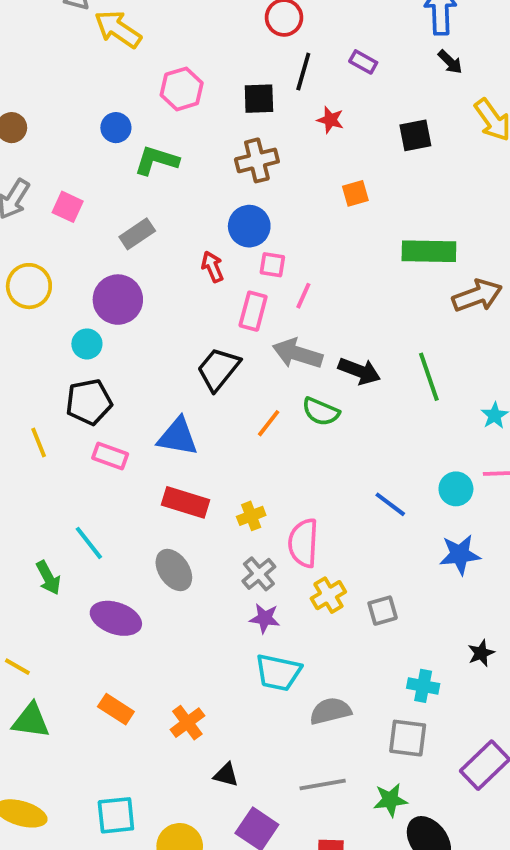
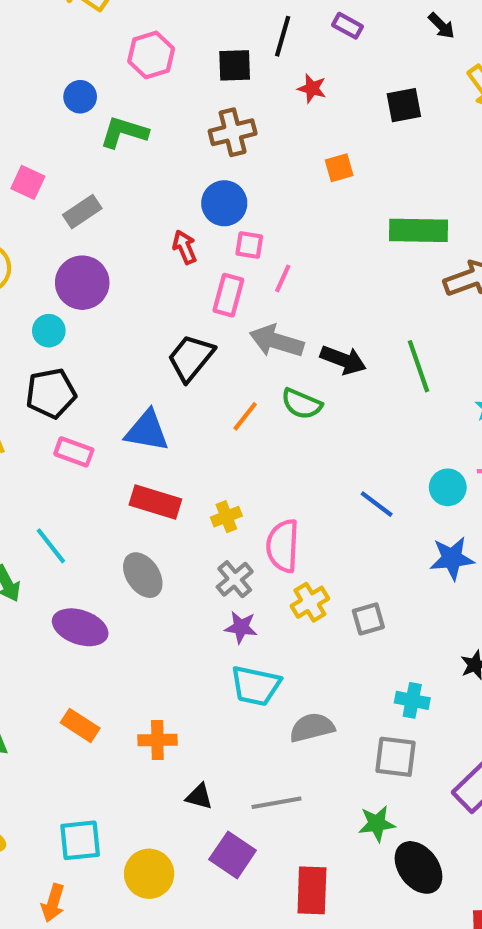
gray rectangle: (137, 234) -> (82, 212), moved
orange cross: (187, 723) -> (157, 740), turned 36
gray line: (323, 784) -> (276, 803), moved

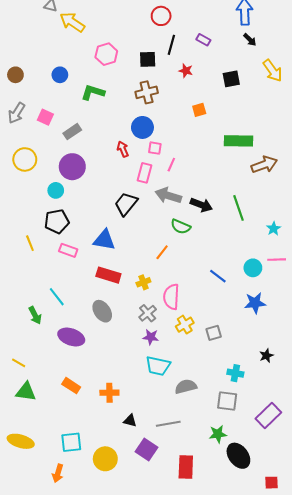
blue circle: (80, 97) -> (60, 75), moved
orange line: (245, 416) -> (162, 252), moved

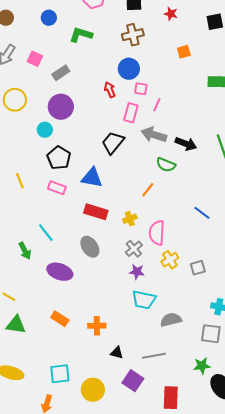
black pentagon: (57, 221) -> (59, 158), moved, turned -30

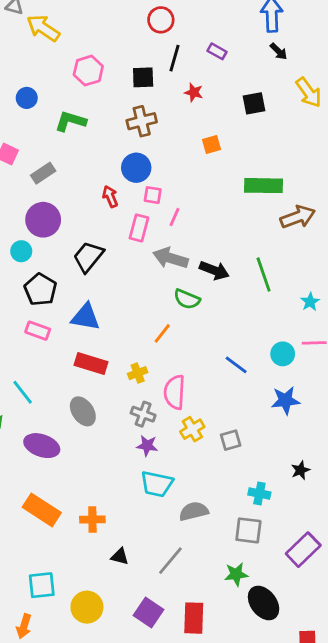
black trapezoid: (113, 143) -> (88, 257), moved
gray cross: (134, 249) -> (143, 414), turned -30
orange rectangle: (60, 319) -> (42, 510), size x1.5
gray line: (154, 356) -> (170, 561), turned -40
purple square: (133, 381) -> (149, 613), moved

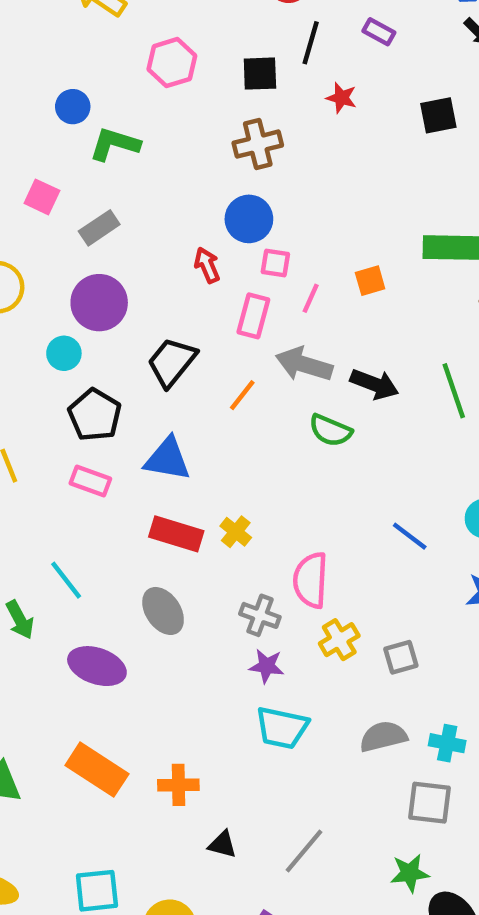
green L-shape: (71, 121) -> (115, 144), moved
orange square: (211, 144) -> (370, 281), moved
orange line: (162, 333) -> (242, 395), moved
yellow cross: (138, 373) -> (236, 532), moved, turned -30
gray semicircle: (194, 511) -> (383, 737), moved

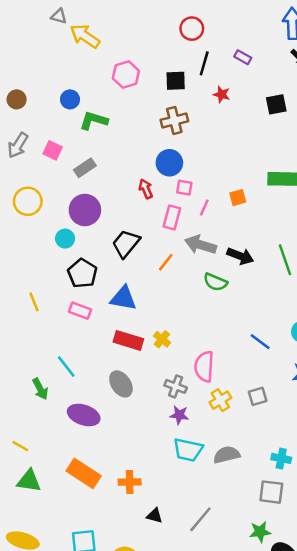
gray square: (401, 657) -> (258, 396), moved
gray semicircle: (383, 737) -> (227, 455), moved

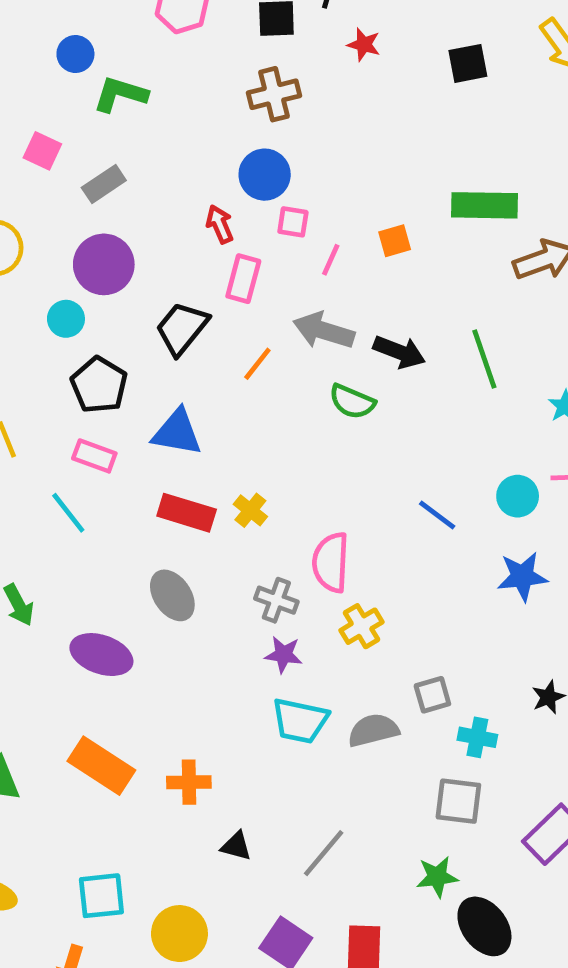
pink rectangle: (172, 217) -> (243, 279), moved
cyan line: (66, 367) -> (68, 513), moved
gray square: (258, 396) -> (432, 695), moved

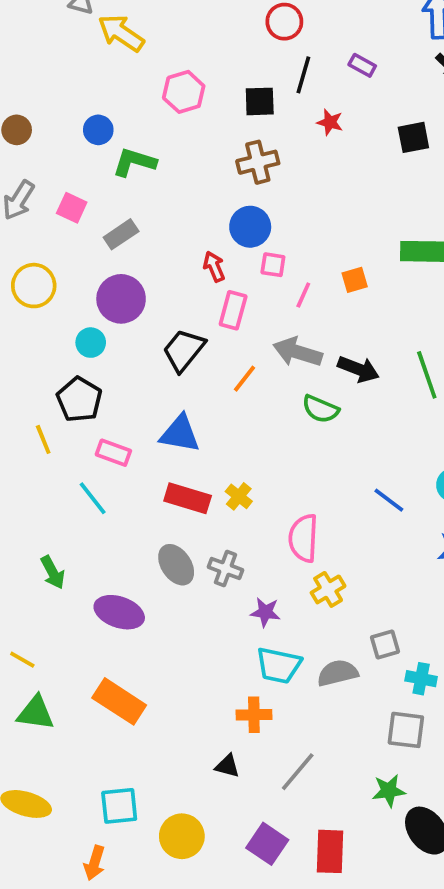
black pentagon: (99, 385) -> (79, 400), moved
gray cross: (276, 600) -> (225, 569), moved
orange cross: (189, 782) -> (254, 715), moved

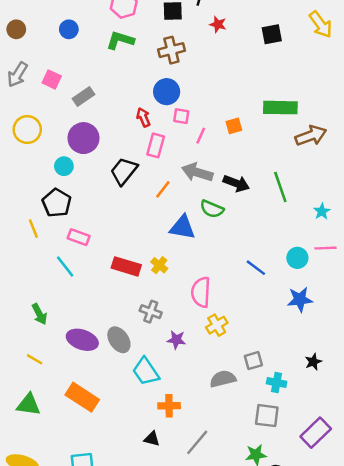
green L-shape: (134, 162) -> (120, 40), moved
blue triangle: (180, 434) -> (182, 227), moved
gray ellipse: (176, 565) -> (119, 340), moved
yellow line: (22, 660) -> (35, 359), moved
cyan trapezoid: (279, 665) -> (146, 372), moved, turned 44

